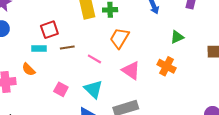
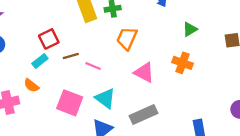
cyan rectangle: (39, 48) -> (40, 61), turned -32
pink line: (94, 59) -> (93, 66), moved
pink square: (61, 89) -> (70, 103), size x1.6

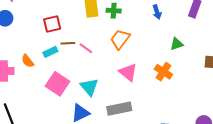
cyan rectangle: (40, 61) -> (50, 52), moved
pink line: (93, 66) -> (86, 48), moved

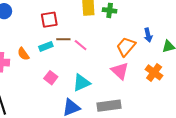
blue arrow: (157, 12) -> (148, 35), moved
orange trapezoid: (120, 39) -> (126, 47), moved
pink square: (57, 84) -> (51, 78), size x0.6
cyan triangle: (89, 87) -> (81, 83), turned 42

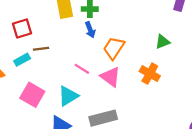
blue arrow: (148, 35) -> (90, 30), moved
pink line: (81, 45) -> (82, 69), moved
pink square: (51, 78) -> (32, 95), size x1.5

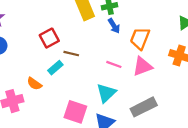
brown line: (41, 49) -> (71, 54), turned 32
pink triangle: (110, 77) -> (142, 66), turned -45
pink square: (32, 95) -> (75, 112), moved

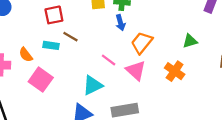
pink triangle: (142, 66) -> (136, 70), turned 45
cyan rectangle: (55, 68) -> (51, 45), turned 32
pink square: (75, 112) -> (41, 80), moved

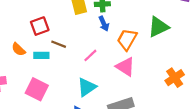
green triangle: (190, 41) -> (158, 27), moved, size x1.5
orange semicircle: (26, 55) -> (18, 49), moved
pink line: (109, 60) -> (90, 55), moved, turned -72
orange cross: (175, 71) -> (175, 78), moved, turned 30

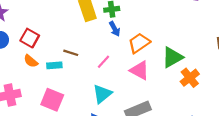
red square: (40, 26) -> (30, 38), moved, turned -36
green triangle: (158, 27) -> (172, 57), moved
orange trapezoid: (127, 39) -> (139, 43), turned 30

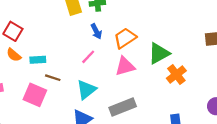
blue arrow: (115, 29) -> (96, 31), moved
brown line: (71, 53) -> (53, 78), moved
pink triangle: (140, 70) -> (125, 66), turned -45

